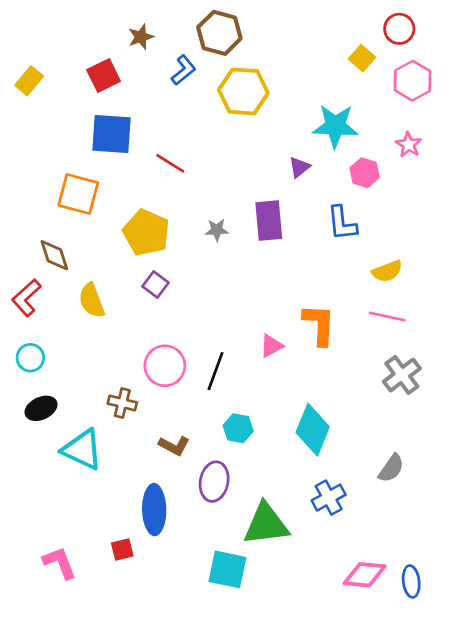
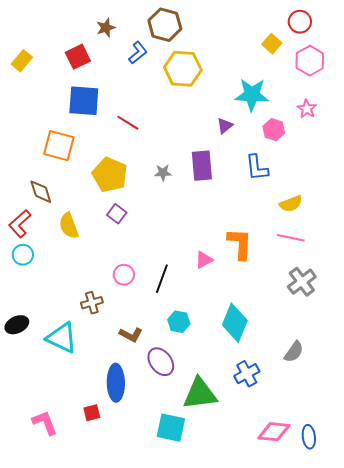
cyan circle: (30, 358) -> (23, 255), moved
pink circle: (165, 366) -> (124, 275), size x0.7
brown cross: (122, 403) -> (92, 303), turned -30
black ellipse: (41, 408) -> (17, 325), moved
purple ellipse: (214, 482) -> (161, 362), turned -48

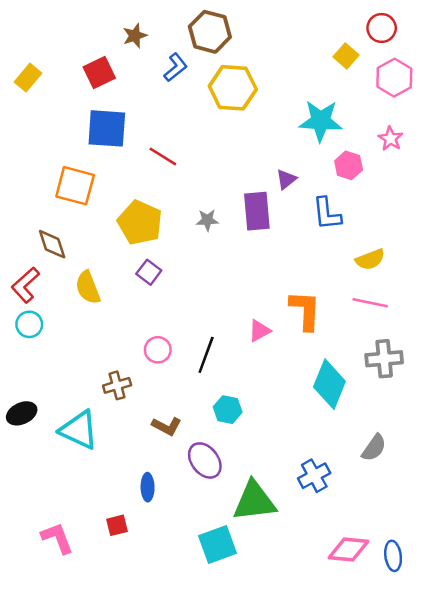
purple triangle: (225, 126) -> (286, 179), moved
gray cross: (302, 282) -> (384, 359), turned 32
cyan diamond: (235, 323) -> (329, 384), moved
blue ellipse: (116, 383) -> (148, 487), size x0.6
cyan square: (171, 428) -> (218, 544), turned -32

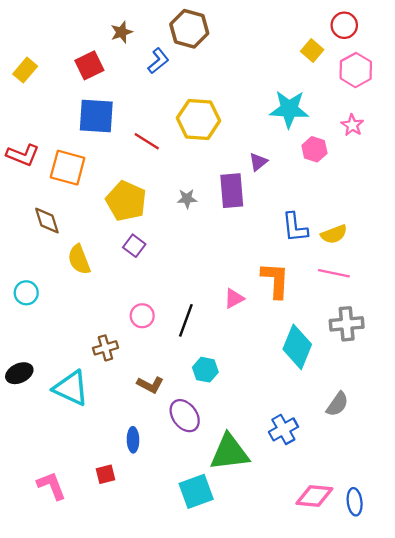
yellow hexagon: (233, 88) -> (198, 119), moved
blue L-shape: (327, 214) -> (295, 227), moved
red L-shape: (25, 285) -> (23, 155), moved, turned -116

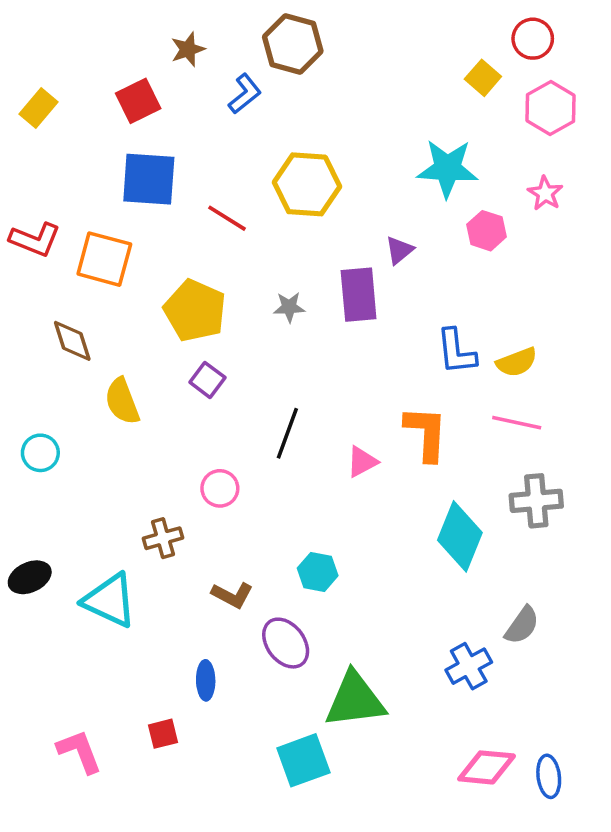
black line: (186, 320) -> (287, 433), moved
blue cross: (283, 429) -> (469, 666), moved

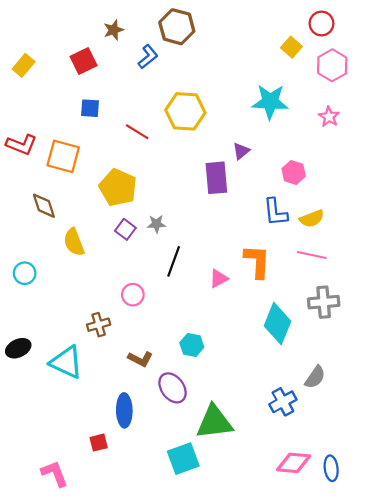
blue square: (149, 179) -> (90, 108), size x0.6
pink hexagon: (487, 231) -> (294, 172), moved
gray star: (289, 307) -> (156, 224), moved
blue ellipse: (206, 680) -> (124, 410), size x1.4
pink L-shape: (79, 751) -> (55, 474), moved

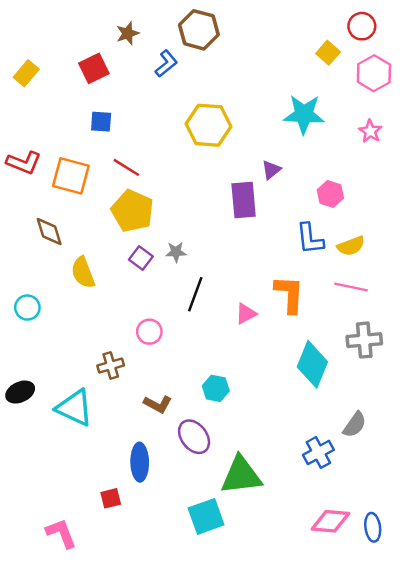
red line: (137, 132) -> (126, 167), moved

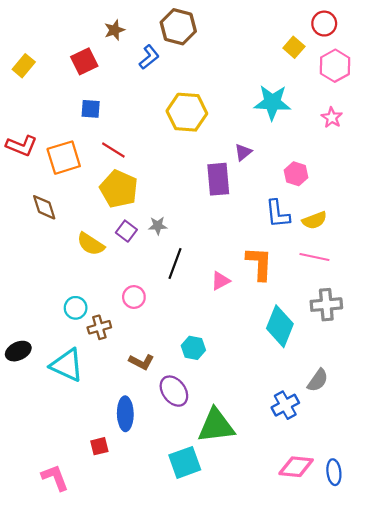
orange square: (71, 176) -> (64, 158), turned -32
yellow semicircle: (83, 273) -> (91, 244), moved, turned -36
cyan circle: (27, 308) -> (76, 308), moved

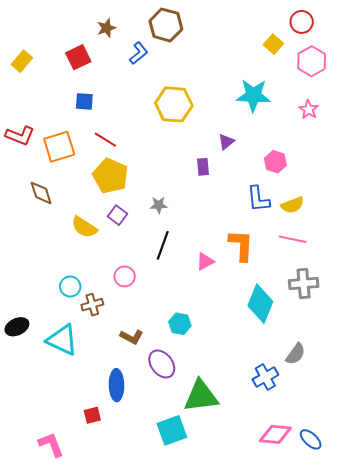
purple rectangle: (218, 179) -> (203, 167), size x0.6
gray star: (158, 226) -> (159, 205), moved
blue ellipse: (334, 472) -> (311, 439), turned -40

